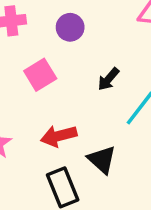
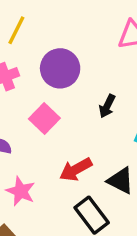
purple circle: (70, 27) -> (60, 68), size x1.5

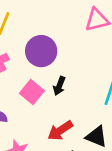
black arrow: (107, 106) -> (59, 86), moved

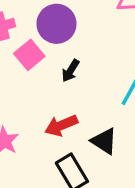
pink square: (32, 92) -> (29, 55), moved

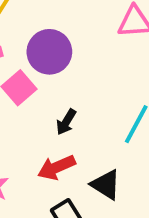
black arrow: (71, 71) -> (66, 122), moved

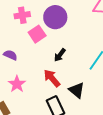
red arrow: (57, 167) -> (52, 78), turned 66

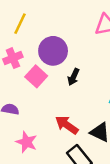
black arrow: (60, 55) -> (73, 77), moved

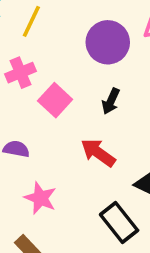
purple circle: (53, 51) -> (108, 42), moved
red arrow: (67, 125) -> (98, 153), moved

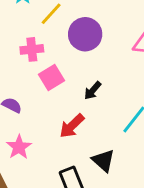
purple circle: (108, 42) -> (85, 34), moved
red arrow: (98, 153) -> (72, 126), turned -96

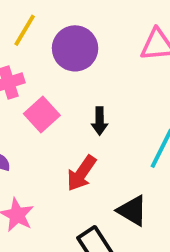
black arrow: (93, 91) -> (100, 121), turned -30

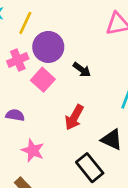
purple circle: (75, 48) -> (48, 47), moved
black arrow: (100, 121) -> (82, 70), moved, turned -48

